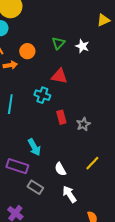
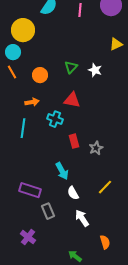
orange arrow: (10, 65) -> (32, 102), moved
cyan arrow: (34, 147) -> (62, 171), moved
gray rectangle: (35, 187) -> (48, 211), turned 35

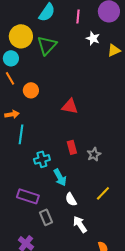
green triangle: (71, 67) -> (47, 45), moved, size x1.5
white star: (95, 70) -> (93, 38), moved
orange circle: (40, 75) -> (31, 90), moved
orange arrow: (32, 102) -> (12, 114), moved
cyan cross: (55, 119) -> (42, 159), moved, turned -35

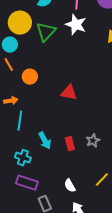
white star: (93, 38) -> (76, 25), moved, size x1.5
red rectangle: (72, 147) -> (70, 144), moved
cyan cross: (42, 159) -> (23, 158), moved, turned 35
cyan arrow: (60, 177) -> (45, 141), moved

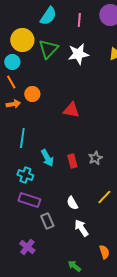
white star: (76, 25) -> (78, 54), moved, turned -30
orange arrow: (11, 101) -> (13, 104), moved

